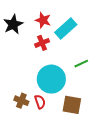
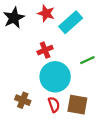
red cross: (42, 43) -> (45, 50), moved
red semicircle: (40, 102) -> (54, 105), moved

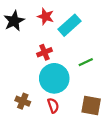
brown square: (77, 105) -> (91, 105), moved

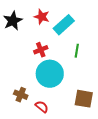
green line: (86, 62) -> (77, 51), moved, turned -56
red semicircle: (53, 105) -> (42, 107), moved, turned -32

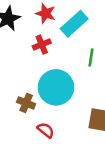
red cross: (41, 50) -> (42, 45), moved
brown cross: (21, 95) -> (26, 103), moved

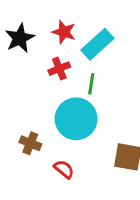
green line: (91, 58) -> (91, 84), moved
brown cross: (26, 103) -> (30, 143), moved

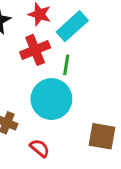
red cross: (59, 69) -> (35, 50), size x1.4

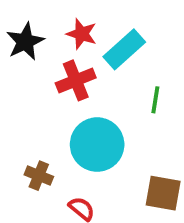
green line: (66, 65) -> (155, 100), moved

